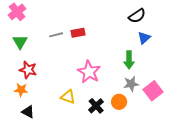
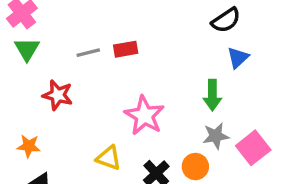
green triangle: (20, 42) -> (27, 49), moved
red star: (28, 70) -> (58, 95), moved

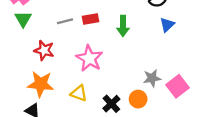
green arrow: (212, 95) -> (123, 26), moved
pink star: (144, 115) -> (89, 58), moved
orange star: (29, 146) -> (41, 84), moved, size x1.6

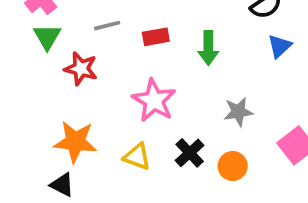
gray line: (65, 21) -> (107, 26), moved
red star: (44, 50) -> (81, 69), moved
gray star: (152, 78) -> (238, 112), moved
black cross: (111, 104) -> (190, 153), moved

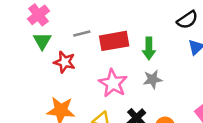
red rectangle: (156, 37) -> (114, 41), size x1.6
gray star: (238, 112) -> (153, 79), moved

